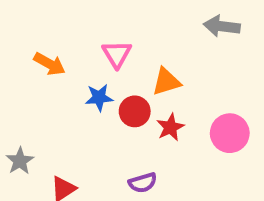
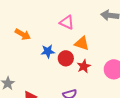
pink triangle: (117, 54) -> (67, 22), moved, turned -35
orange triangle: (166, 82) -> (82, 43), turned 35

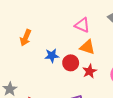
pink triangle: (67, 22) -> (82, 25), moved
orange arrow: (23, 34) -> (26, 38), turned 84

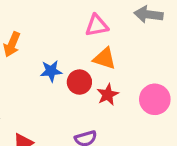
pink triangle: (82, 25) -> (97, 25), turned -35

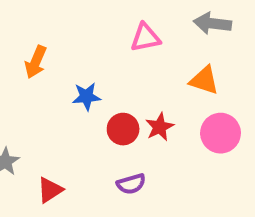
orange triangle: (105, 58) -> (204, 80), moved
red circle: (79, 82) -> (123, 129), moved

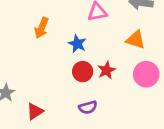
orange arrow: (36, 62) -> (42, 28), moved
blue star: (86, 97) -> (77, 44), moved, turned 30

